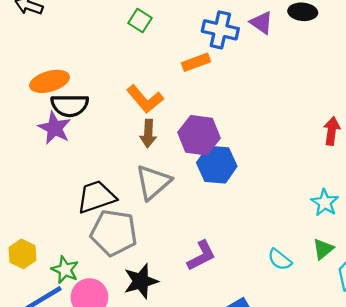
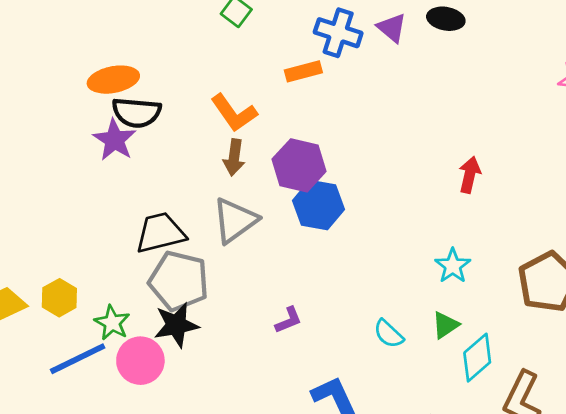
purple L-shape: (201, 256) -> (289, 320), size x0.7
black star: (141, 281) -> (176, 325), moved

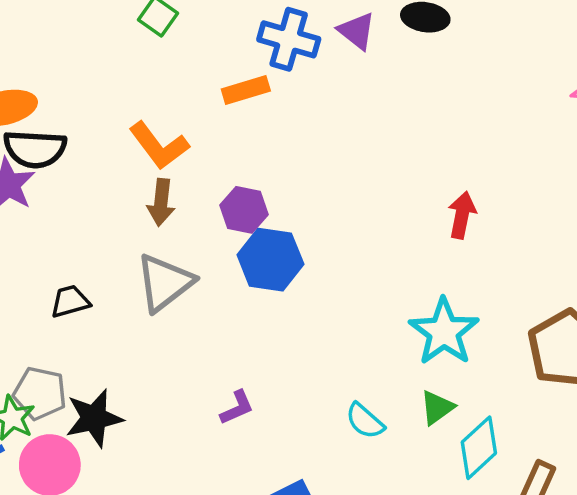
purple hexagon: (299, 165) -> (244, 210), size x0.7
black trapezoid: (160, 233) -> (70, 301), size x0.6
cyan star: (453, 266) -> (444, 332), size x1.5
gray pentagon: (179, 281) -> (40, 393), moved, size x0.7

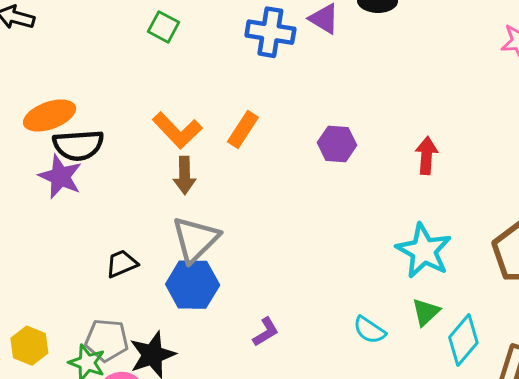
orange rectangle: (246, 90) -> (243, 130), moved, turned -33
purple hexagon: (244, 210) -> (337, 144), moved
blue hexagon: (270, 260) -> (193, 285), moved

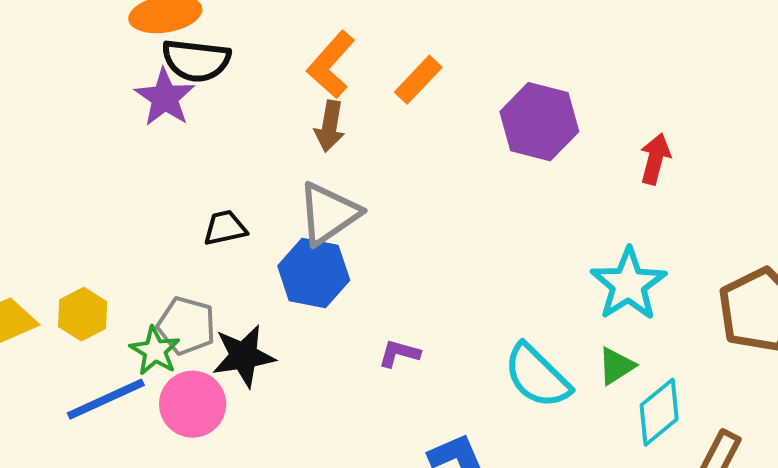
orange L-shape: (177, 130) -> (331, 65), turned 75
purple hexagon: (337, 144) -> (539, 122), size x1.5
cyan semicircle: (369, 330) -> (537, 376), size x1.6
purple L-shape: (266, 332) -> (399, 353), turned -144

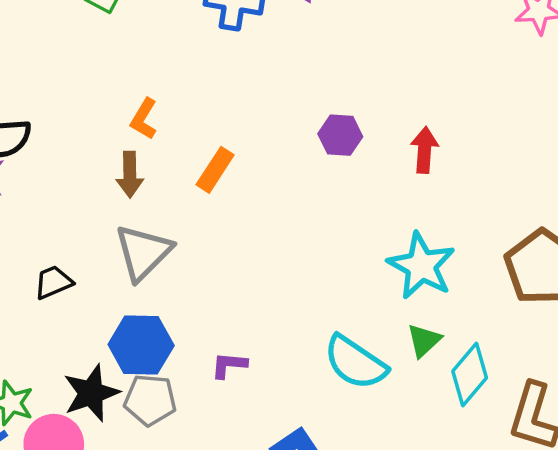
orange L-shape: (331, 65) -> (144, 119), moved, size x0.7
orange rectangle: (418, 80) -> (215, 170), moved
purple hexagon: (539, 122) -> (340, 135), moved, size x0.6
blue hexagon: (314, 273) -> (141, 345), moved
gray pentagon: (186, 326) -> (150, 400), moved

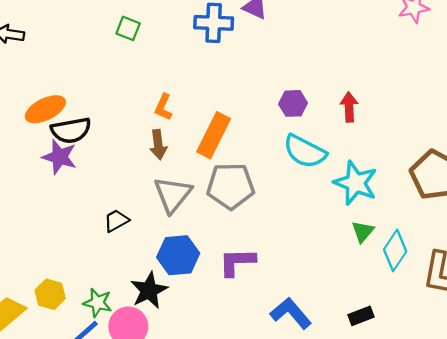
orange rectangle: (215, 170) -> (214, 135), size x1.5
cyan semicircle: (355, 362) -> (305, 151), moved
purple L-shape: (229, 365) -> (237, 262), size x1.6
gray pentagon: (150, 400) -> (231, 186), moved, size x1.4

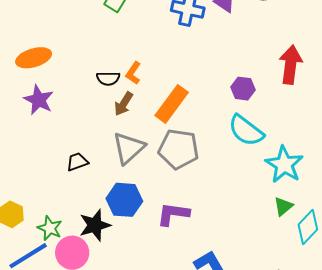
red arrow: (349, 107) -> (291, 65), moved, size x1.5
black semicircle: (71, 130) -> (108, 78), moved, size x0.7
brown arrow: (158, 145) -> (124, 104), turned 30

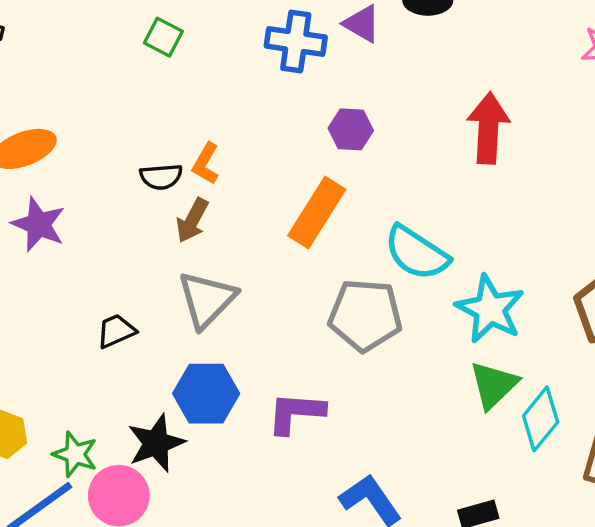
purple hexagon: (243, 89) -> (351, 129), moved
orange rectangle: (172, 104) -> (317, 213), moved
gray pentagon: (179, 149) -> (365, 315), moved
green triangle: (283, 206) -> (494, 385), size x1.4

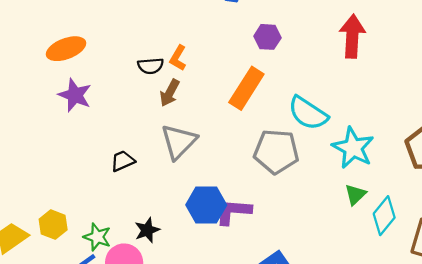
green triangle: (494, 385) -> (355, 195), size x0.7
blue hexagon: (206, 394) -> (206, 205), moved
black star: (156, 443) -> (147, 230), size x0.7

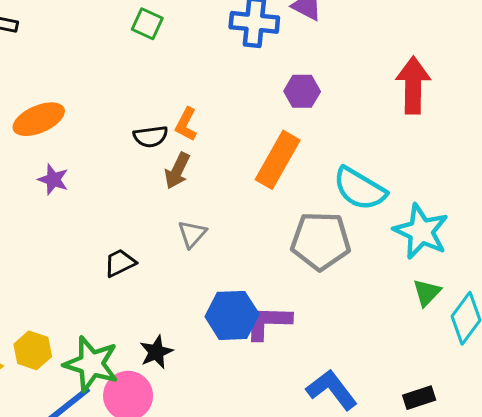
purple star: (75, 95) -> (53, 179), size x0.7
gray triangle: (179, 142) -> (192, 234), size x0.6
green star: (97, 237) -> (91, 364), size x1.5

